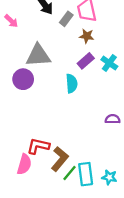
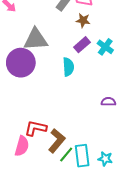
purple circle: (23, 79) -> (21, 63), size x1.4

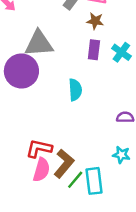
purple rectangle: (82, 45) -> (94, 50), turned -42
cyan semicircle: (68, 67) -> (75, 90), moved
pink semicircle: (22, 146) -> (41, 170), moved
cyan star: (105, 159) -> (121, 155), moved

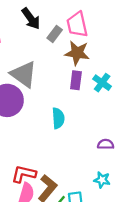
brown star: (95, 21) -> (77, 53), size x1.5
gray triangle: (39, 44) -> (24, 74), turned 40

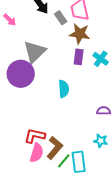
gray rectangle: (55, 34) -> (61, 18), turned -72
gray triangle: (24, 74) -> (35, 52), turned 40

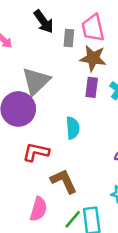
gray rectangle: (61, 18) -> (69, 38), turned 40
red L-shape: (35, 136) -> (36, 152), moved
brown L-shape: (55, 148) -> (64, 181), moved, turned -65

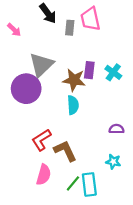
brown star: (93, 58) -> (74, 80), moved
red L-shape: (36, 152) -> (41, 140), moved, turned -45

